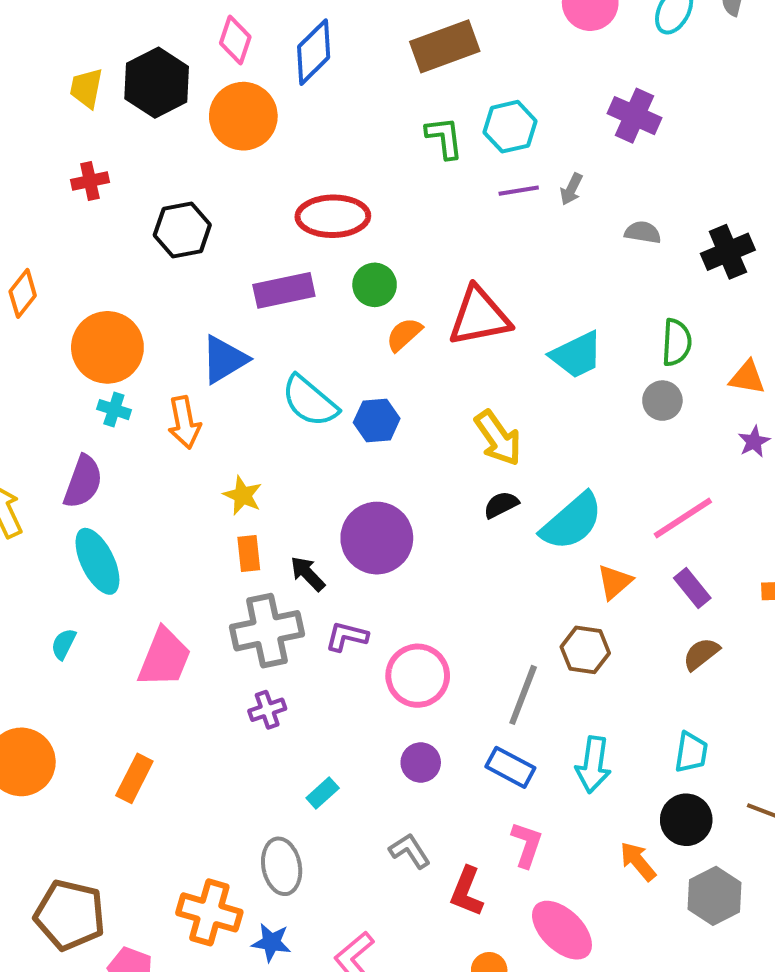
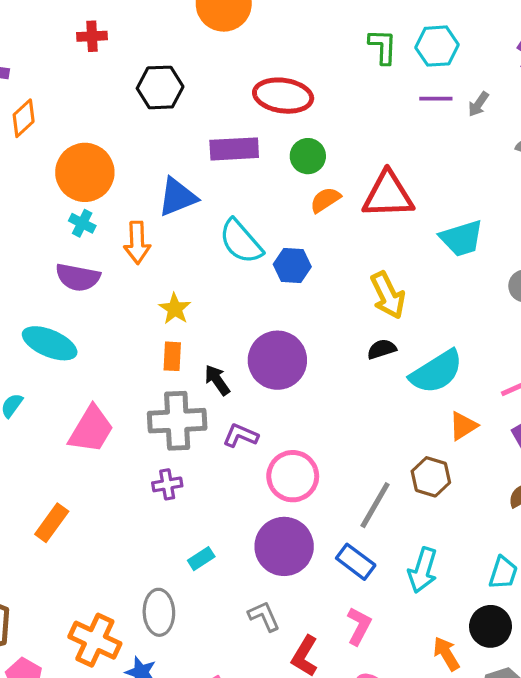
purple semicircle: (83, 482) -> (78, 277), moved, turned 72
cyan ellipse: (97, 561) -> (50, 343), turned -50
purple circle: (421, 763) -> (284, 546), size x1.8

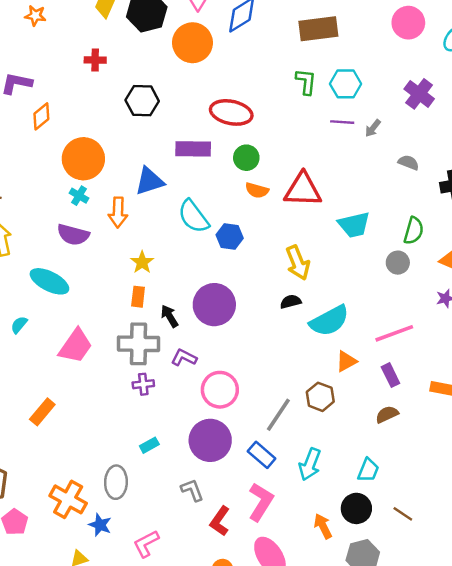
orange semicircle: (325, 200) -> (257, 190), turned -135
purple cross: (167, 484) -> (143, 384), moved
pink L-shape: (359, 626) -> (261, 502), size x1.4

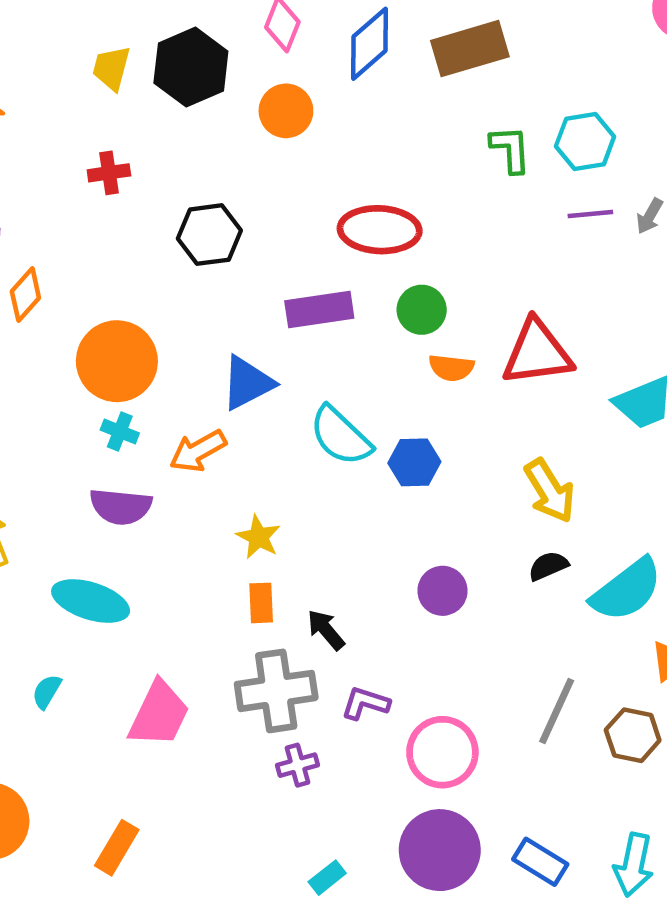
brown rectangle: (318, 29) -> (470, 49), moved
orange circle: (192, 43) -> (286, 111), size x0.7
orange arrow: (118, 212) -> (198, 451), turned 68
purple circle: (214, 305) -> (443, 591), moved, size x0.6
gray line: (278, 415) -> (557, 711), moved

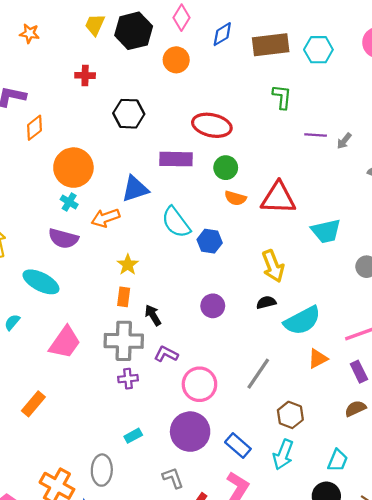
blue diamond: (370, 44) -> (222, 34), size x0.7
cyan hexagon: (585, 142) -> (318, 50), moved
brown hexagon: (633, 735) -> (290, 415), moved

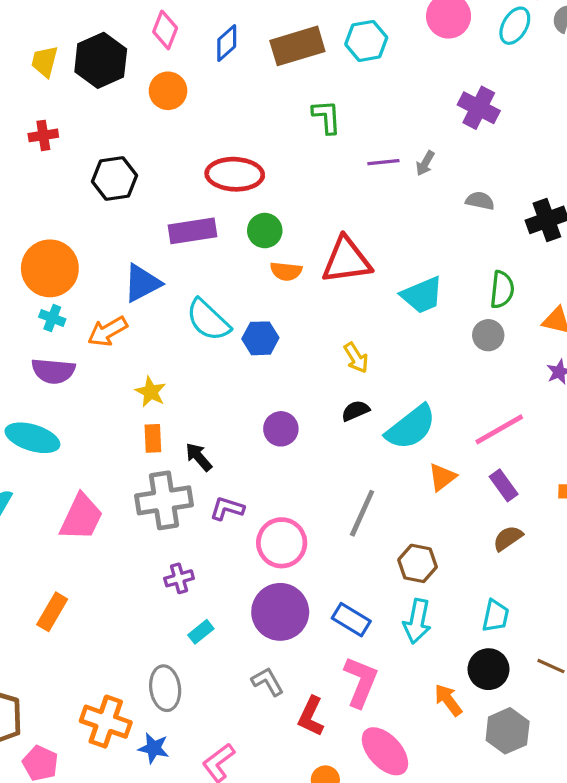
yellow arrow: (273, 266) -> (356, 358), size x0.7
purple cross: (128, 379) -> (179, 578), moved

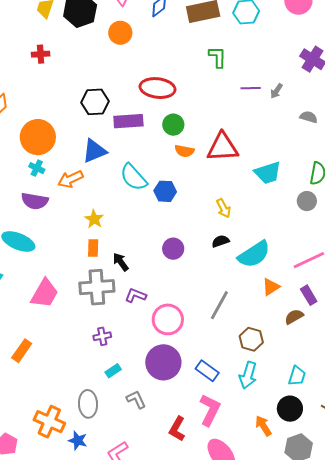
black hexagon: (115, 178) -> (95, 102), moved
brown semicircle: (508, 538) -> (294, 317), moved
gray L-shape: (268, 682) -> (136, 399), moved

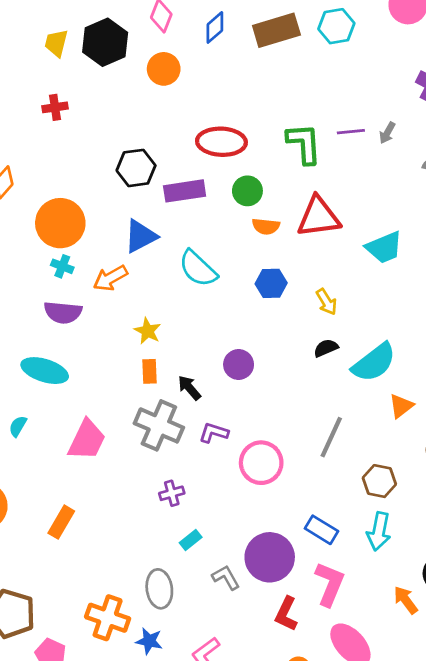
green L-shape: (218, 57) -> (304, 144), moved, size x1.4
blue hexagon: (165, 191) -> (271, 283), moved
purple circle: (173, 249) -> (239, 365), moved
gray cross: (97, 287) -> (159, 425), turned 32
purple circle: (163, 362) -> (270, 557), moved

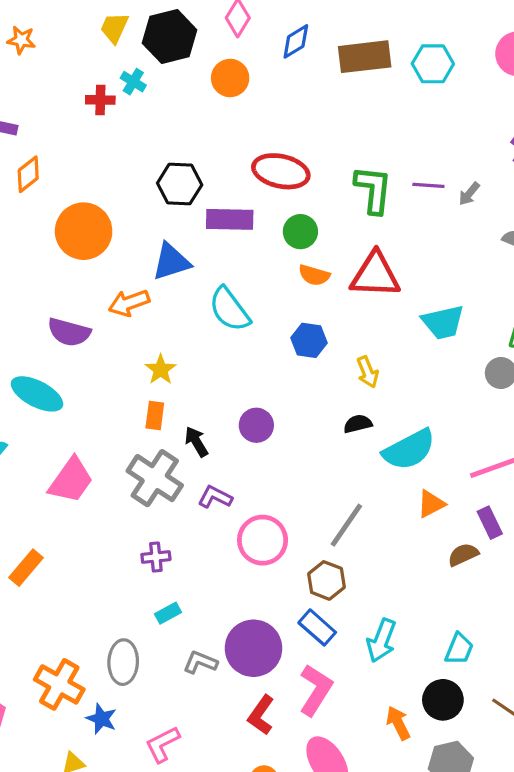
cyan cross: (62, 266) -> (133, 82), moved
brown hexagon: (379, 481) -> (326, 580), moved
gray L-shape: (226, 577) -> (200, 662), turned -48

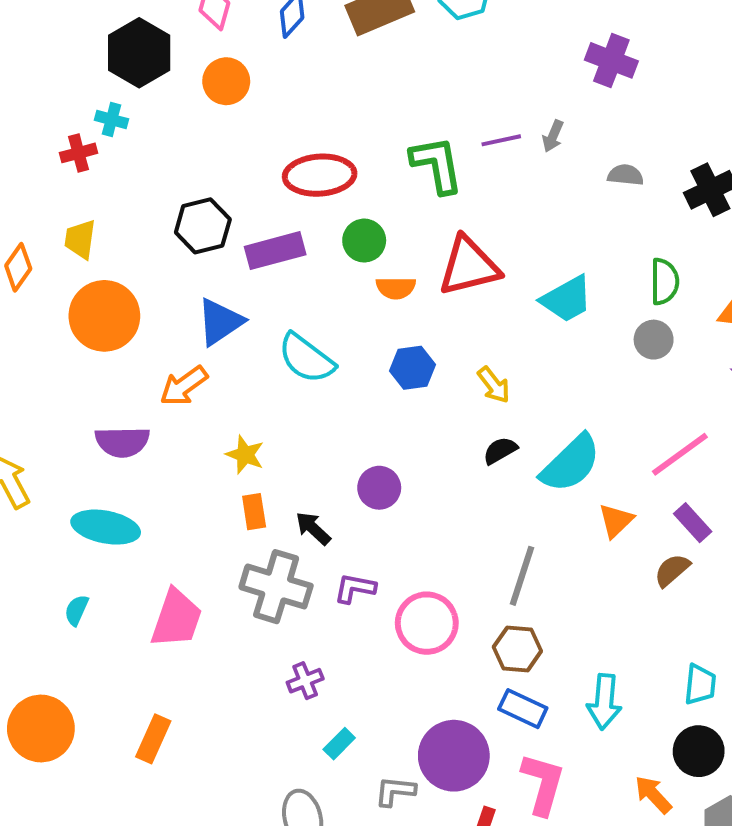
yellow trapezoid: (114, 28) -> (80, 239), moved

